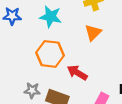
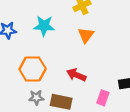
orange hexagon: (50, 54) -> (33, 69), moved

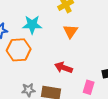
orange hexagon: (33, 69) -> (19, 50), moved

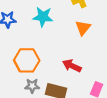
orange hexagon: (19, 50) -> (27, 60), moved

